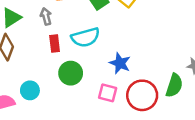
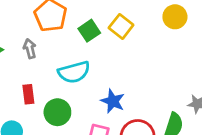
red rectangle: (55, 44) -> (28, 94), moved

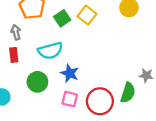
red rectangle: (28, 94) -> (14, 55), moved
blue star: (113, 101) -> (70, 73), moved

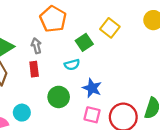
green square: (62, 18) -> (84, 42), moved
cyan semicircle: (50, 51) -> (72, 65), size x0.6

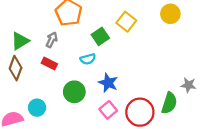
gray arrow: (36, 46) -> (52, 40), turned 40
red rectangle: (34, 69) -> (49, 64), turned -56
pink square: (92, 115) -> (108, 110), turned 36

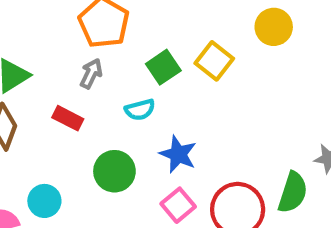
yellow circle: (170, 14) -> (274, 27), moved
yellow square: (126, 22) -> (214, 61), moved
gray arrow: (52, 40) -> (91, 74), moved

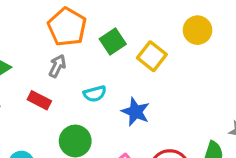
green square: (163, 67) -> (113, 42), moved
blue star: (178, 154) -> (136, 112), moved

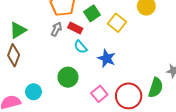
cyan semicircle: (95, 94) -> (80, 47), turned 64
red rectangle: (39, 100) -> (75, 28), moved

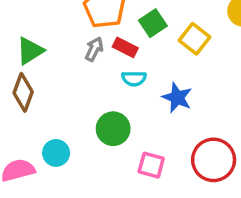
cyan semicircle: (80, 47) -> (134, 79), turned -48
pink square: (99, 94) -> (151, 165), moved, turned -35

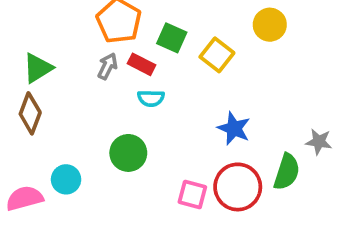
green square: (153, 23) -> (172, 38), turned -32
blue star: (177, 98) -> (234, 128), moved
pink square: (151, 165) -> (192, 194), moved

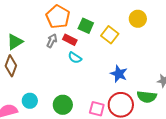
cyan semicircle: (151, 98) -> (75, 58), turned 32
green circle: (128, 153) -> (63, 105), moved
green semicircle: (287, 172) -> (147, 97), turned 78

